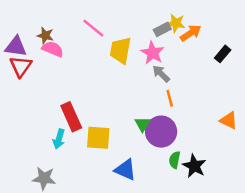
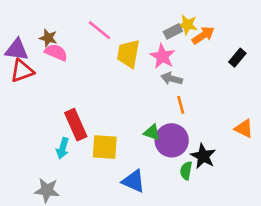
red triangle: (21, 66) -> (22, 71), turned 35
gray arrow: (161, 74) -> (172, 79), turned -30
green triangle: (143, 124) -> (152, 132), turned -42
black star: (194, 166) -> (203, 156), moved

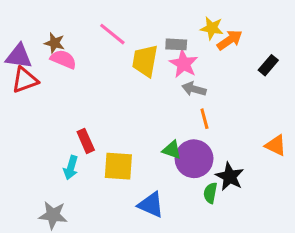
gray rectangle: (173, 31) -> (176, 44), moved, turned 30
red rectangle: (76, 125) -> (86, 141), size x0.7

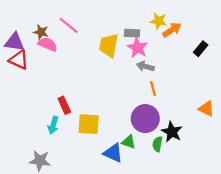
pink line: (112, 34) -> (69, 25), moved
red triangle: (25, 80) -> (19, 60), turned 45
green triangle: (172, 150) -> (129, 142), moved

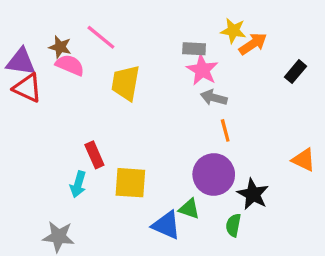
yellow trapezoid: (109, 45) -> (125, 83), moved
green semicircle: (157, 144) -> (233, 225), moved

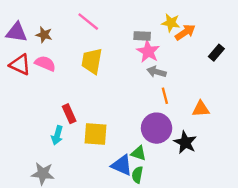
pink line: (101, 37) -> (88, 22), moved
purple triangle: (21, 62) -> (16, 32), moved
pink semicircle: (70, 65) -> (45, 63), moved
orange triangle: (304, 160) -> (201, 109), moved, turned -30
green semicircle: (233, 225) -> (137, 175), moved

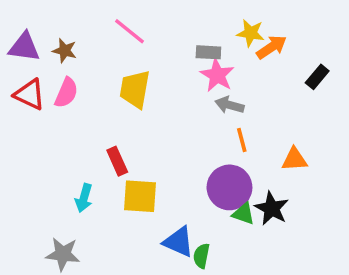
pink semicircle: (45, 63) -> (66, 93), turned 90
red rectangle: (69, 114) -> (117, 161), moved
green triangle: (139, 153) -> (244, 214), moved

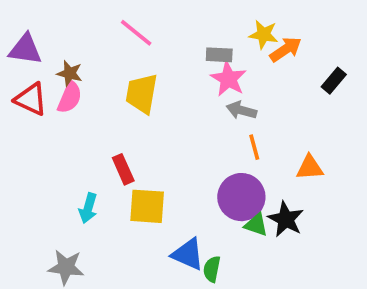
brown star: (65, 51) -> (70, 73), moved

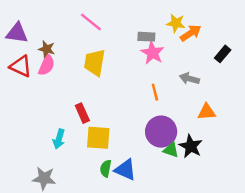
gray arrow: (241, 110) -> (189, 79), moved
orange line: (254, 147) -> (155, 92), moved
green semicircle: (212, 269) -> (106, 168), moved

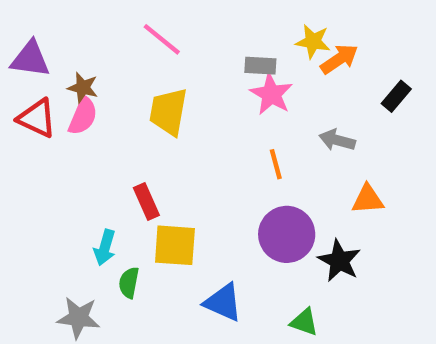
green triangle: (171, 150) -> (304, 322), moved
green semicircle: (106, 168) -> (129, 283), moved

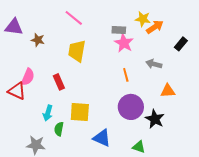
pink semicircle: (83, 116) -> (28, 77), moved
red triangle: (37, 118) -> (17, 91), moved
red rectangle: (146, 201) -> (59, 82), moved

